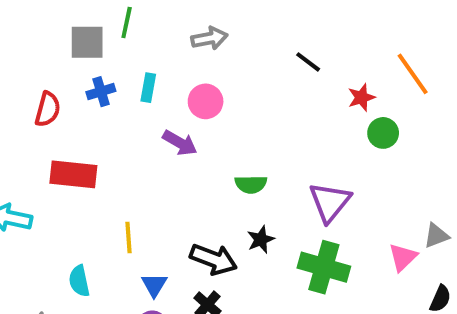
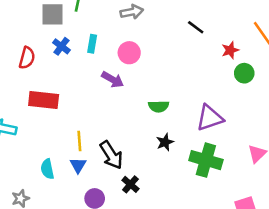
blue cross: (101, 92) -> (61, 46), turned -36
purple triangle: (330, 202) -> (210, 118), turned 32
black arrow: (213, 259) -> (111, 155), moved, turned 36
blue triangle: (154, 285) -> (78, 165), moved

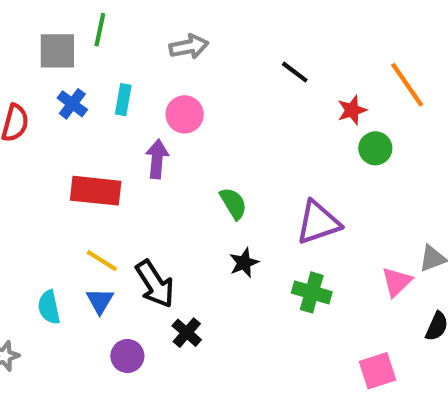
purple arrow: (113, 80) -> (157, 159), turned -115
red rectangle: (44, 100) -> (96, 191), moved
green semicircle: (159, 106) -> (233, 203), turned -120
yellow line: (79, 141) -> (102, 261), turned -54
green cross: (206, 160) -> (312, 292), size x0.7

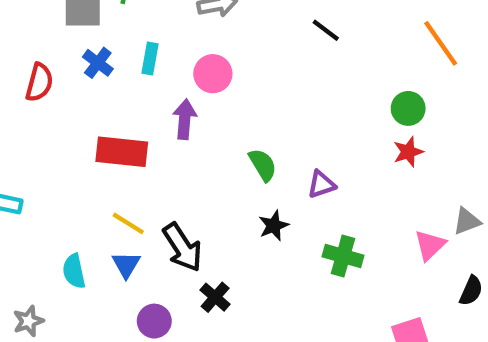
red star: (352, 110) -> (408, 152), moved
purple triangle: (318, 222) -> (321, 184), moved, size x0.6

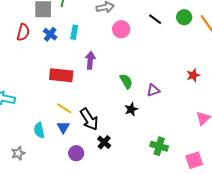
pink circle: (213, 74) -> (121, 29), moved
red semicircle: (39, 82) -> (23, 32), moved
green circle: (408, 108) -> (184, 17), moved
green cross: (343, 256) -> (159, 146), moved

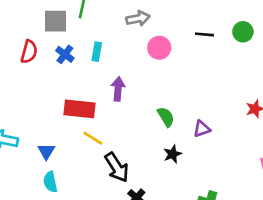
black line: (155, 19) -> (204, 34), turned -32
yellow line: (64, 108) -> (93, 138), moved
blue triangle: (63, 127) -> (46, 151), moved

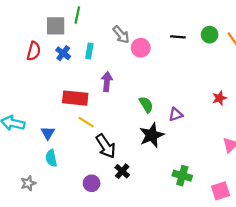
gray arrow: (138, 18) -> (121, 35), moved, turned 60
black star: (173, 154) -> (152, 135), size x1.6

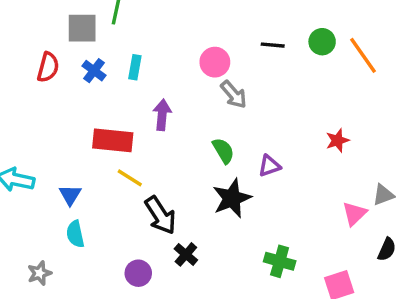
gray arrow: (121, 35) -> (234, 94), moved

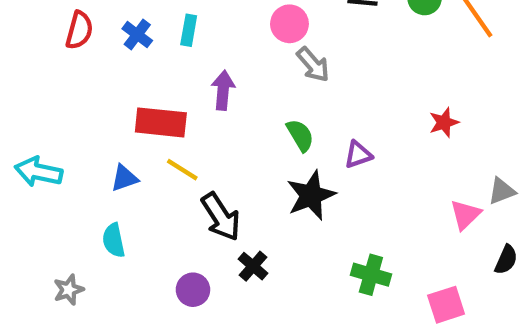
blue triangle: (70, 195) -> (124, 178), moved, turned 40

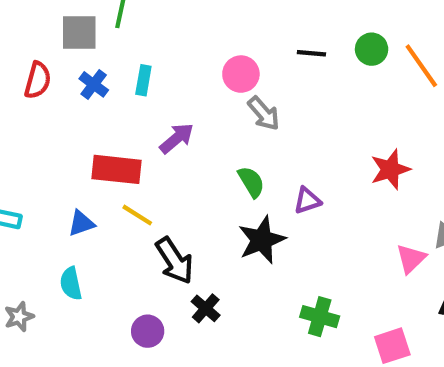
purple arrow: (223, 90) -> (177, 138), turned 45
red star: (444, 122) -> (390, 169), size x1.4
gray star: (69, 290) -> (19, 317), moved

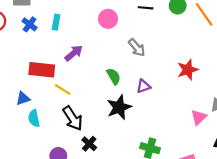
gray arrow: (264, 113) -> (137, 48), moved
yellow line: (137, 215) -> (63, 90), moved
cyan semicircle: (71, 283) -> (34, 118), moved

